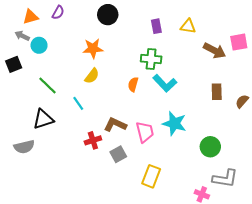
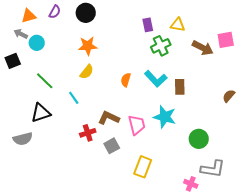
black circle: (108, 15) -> (86, 13), moved
green cross: (151, 59) -> (161, 46), moved, turned -30
brown rectangle: (217, 92) -> (180, 87), moved

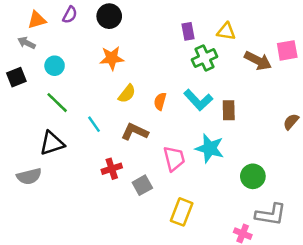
cyan circle: (37, 43) -> (55, 66), moved
yellow semicircle: (87, 72) -> (127, 94), moved
brown L-shape: (109, 118) -> (135, 132), moved

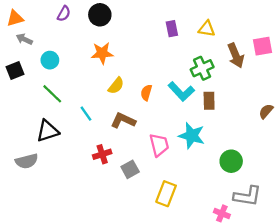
orange triangle: (37, 20) -> (15, 18), moved
green cross: (205, 58) -> (202, 68), moved
brown arrow: (258, 61) -> (236, 55), turned 40

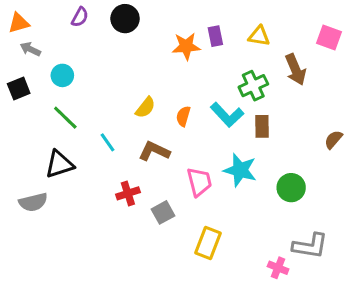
pink square: (263, 46) -> (329, 38), moved, turned 30
orange star: (102, 53) -> (186, 46), moved
green circle: (231, 161) -> (291, 188), moved

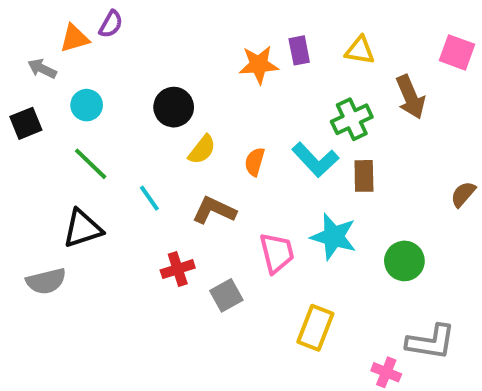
black circle: (125, 19) -> (174, 107), moved
orange triangle: (19, 23) -> (74, 38), moved
yellow rectangle: (208, 243) -> (315, 328), moved

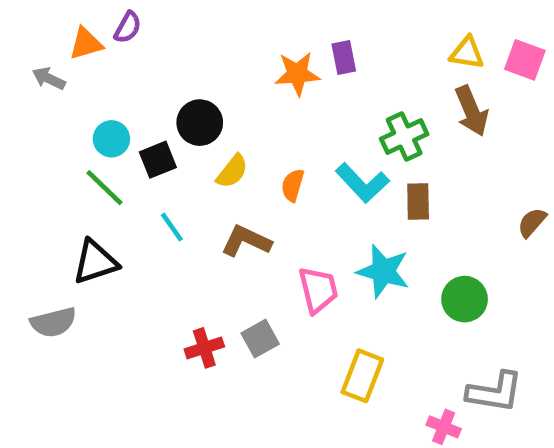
yellow triangle: (360, 50) -> (467, 53), moved
cyan circle: (87, 105) -> (111, 139), moved
black square: (26, 123) -> (158, 160), moved
red cross: (178, 269) -> (204, 348), moved

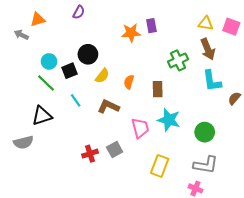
purple semicircle: (128, 27) -> (79, 12), moved
cyan L-shape: (362, 183) -> (212, 81), moved, turned 35
brown rectangle: (418, 202) -> (158, 89), moved
gray L-shape: (495, 392) -> (206, 165), moved

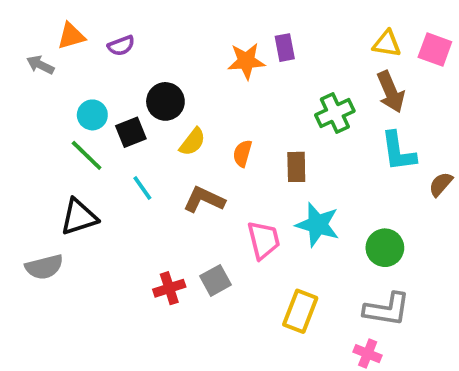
purple semicircle: (79, 12) -> (121, 46), moved, turned 40

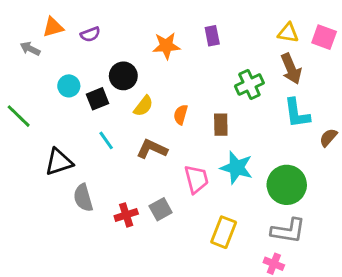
orange star: (246, 61) -> (166, 46), moved
green line: (87, 155) -> (19, 116), moved
green circle: (385, 248) -> (287, 185), size x1.4
gray semicircle: (44, 267) -> (83, 198), moved, turned 88

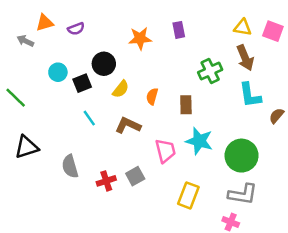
black triangle: (59, 162) -> (27, 147), moved

